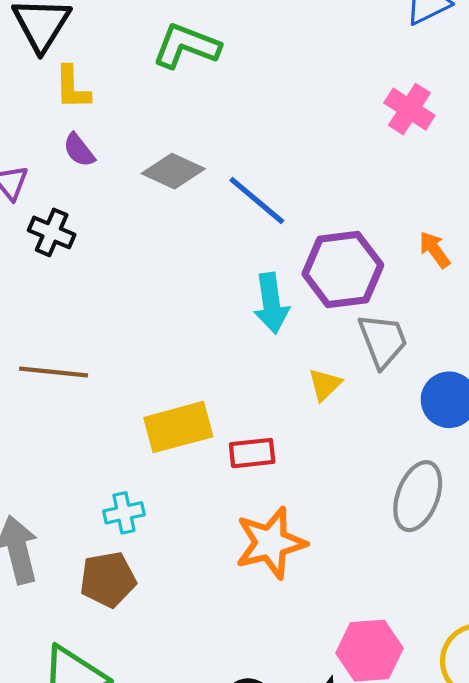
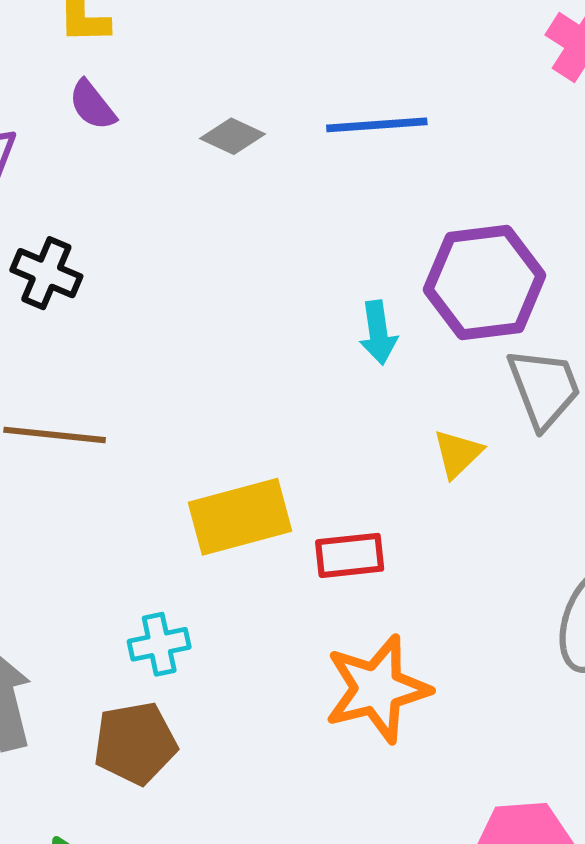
gray diamond: (173, 171) -> (233, 136), size x0.7
blue line: (257, 200) -> (377, 125), moved, turned -44
black cross: (52, 232) -> (46, 273), moved
cyan arrow: (271, 303) -> (378, 333), size x0.7

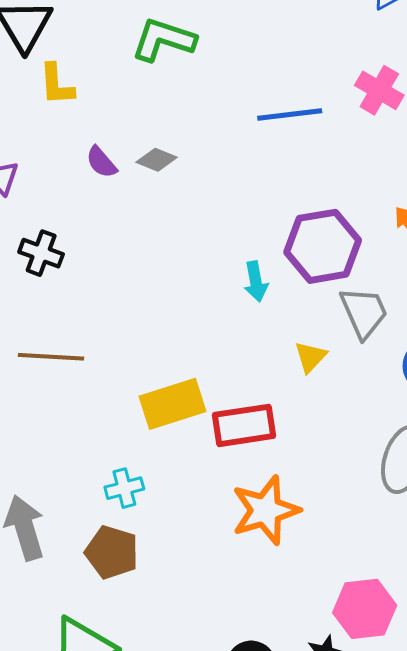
purple semicircle: (92, 105) -> (101, 162), moved
blue line: (377, 125) -> (290, 115), moved
red rectangle: (350, 555) -> (244, 425), size x1.4
brown pentagon: (135, 743) -> (112, 552), turned 30

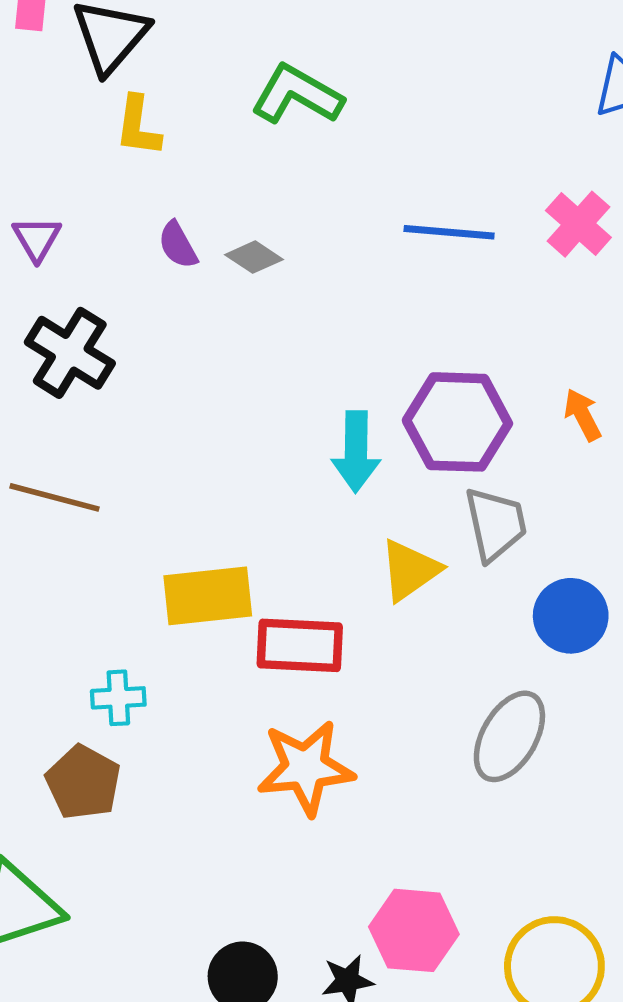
black cross: (41, 253) -> (70, 353), size x1.4
cyan arrow: (256, 282) -> (356, 452), size x1.4
yellow triangle: (310, 357) -> (410, 570), size x1.4

